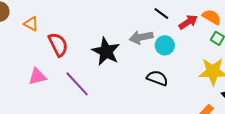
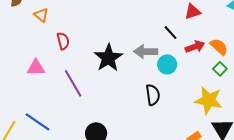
red semicircle: (58, 45) -> (63, 41), size x0.7
black semicircle: (157, 78) -> (153, 95), turned 50

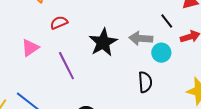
red semicircle: (63, 41) -> (59, 23), turned -102
pink triangle: (36, 68) -> (30, 48), turned -36

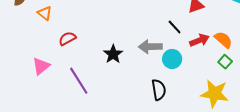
black star: (103, 42) -> (113, 54), size x0.7

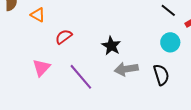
gray arrow: (150, 47) -> (126, 69), moved

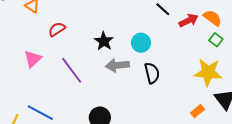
cyan circle: (170, 42) -> (141, 43), moved

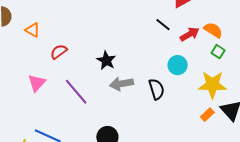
cyan circle: (141, 43) -> (178, 65), moved
orange rectangle: (198, 111) -> (207, 115), moved

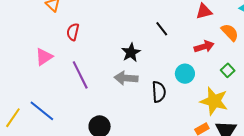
black line: (163, 25) -> (162, 29), moved
orange semicircle: (213, 30) -> (230, 32), moved
red semicircle: (59, 52) -> (73, 32), turned -54
black star: (106, 60) -> (131, 52), moved

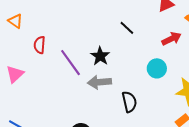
purple line: (80, 75) -> (70, 63), moved
black semicircle: (159, 92) -> (129, 102), moved

